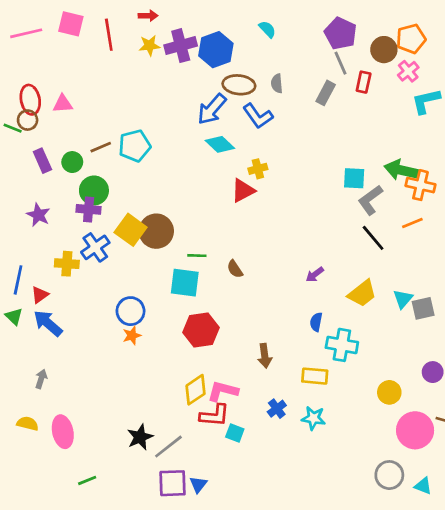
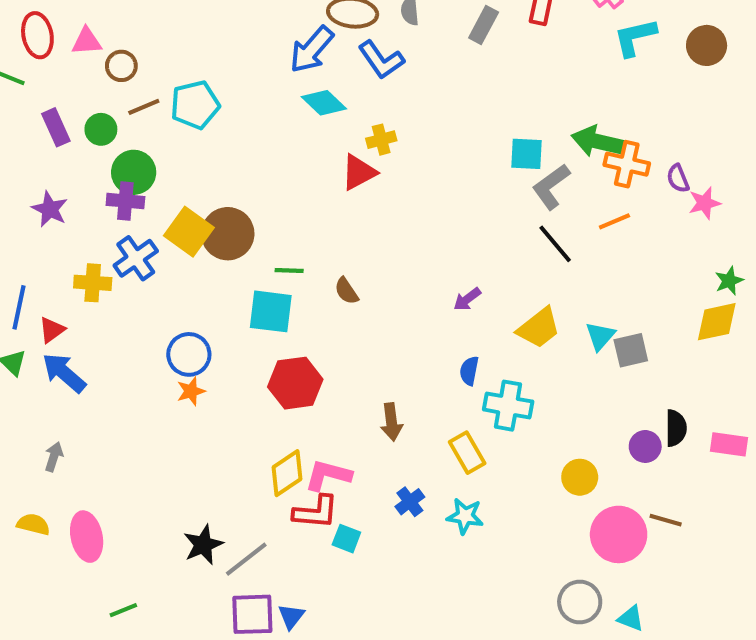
brown circle: (28, 120) -> (121, 66), moved
yellow rectangle: (315, 376) -> (467, 453), turned 55

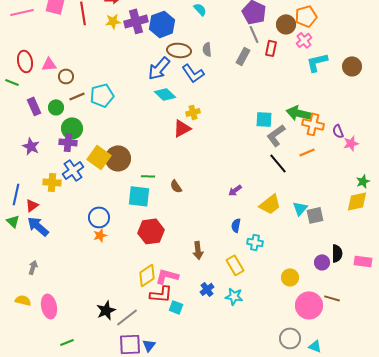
cyan cross: (508, 406) -> (255, 242), size x0.7

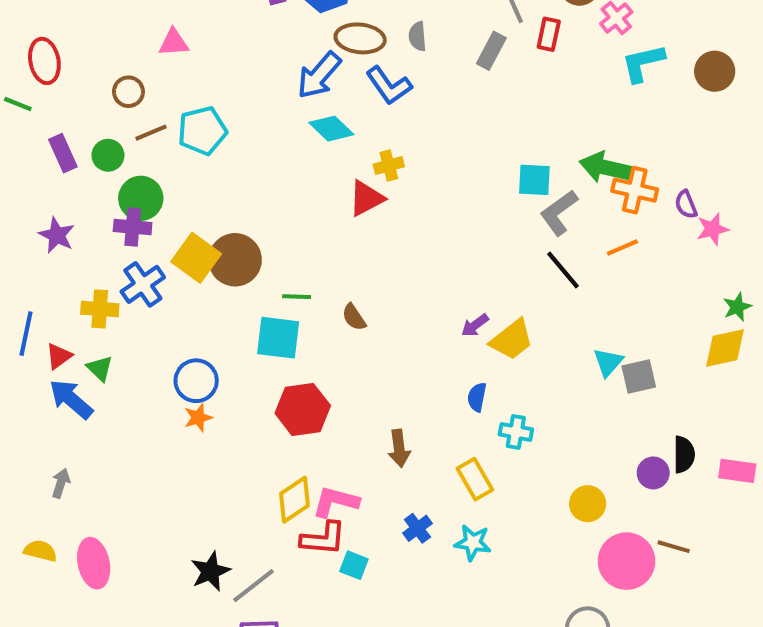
pink triangle: (49, 64) -> (174, 43), moved
yellow trapezoid: (270, 204) -> (512, 340), moved
green triangle: (13, 221) -> (100, 368), moved

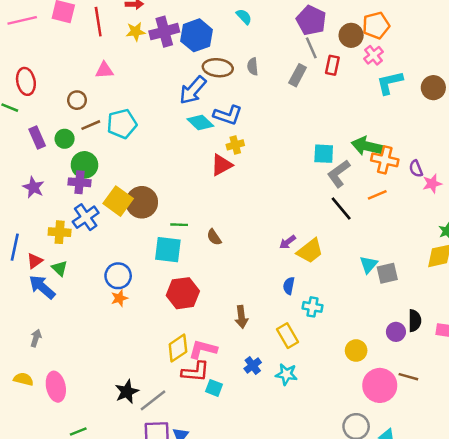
blue L-shape: (389, 86) -> (228, 115), moved, turned -36

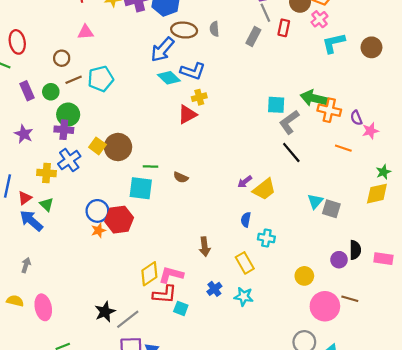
orange line: (377, 195) -> (343, 148), moved, turned 42
yellow square: (118, 201) -> (97, 146), size x0.7
brown semicircle: (214, 237) -> (181, 177), turned -32
gray square: (387, 273) -> (331, 209), turned 30
red hexagon: (183, 293) -> (119, 220), moved

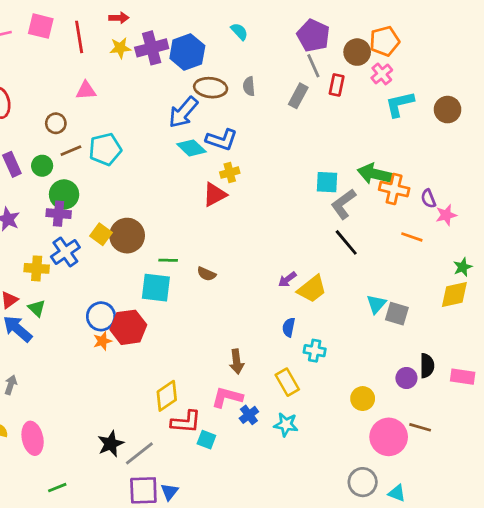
pink L-shape: (171, 275) -> (227, 397), moved

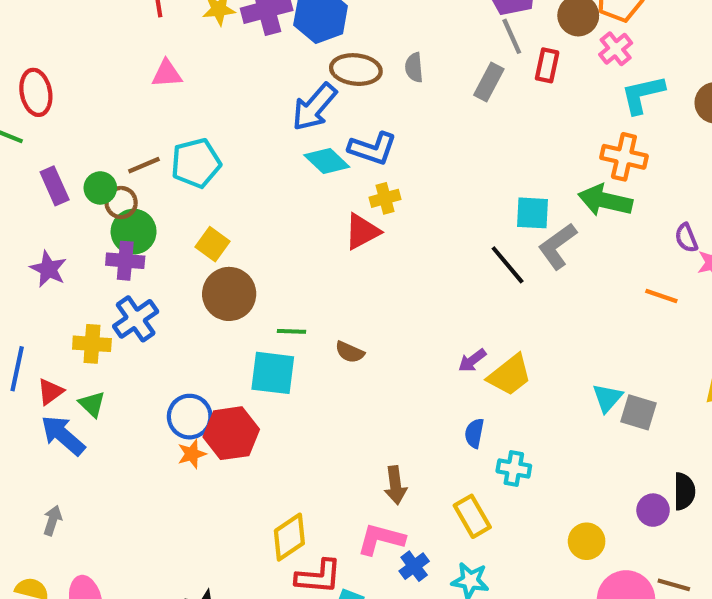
brown circle: (56, 123) -> (121, 203), moved
orange cross: (394, 189) -> (624, 157), moved
yellow square: (101, 234) -> (213, 244), moved
black line: (346, 242) -> (508, 265), moved

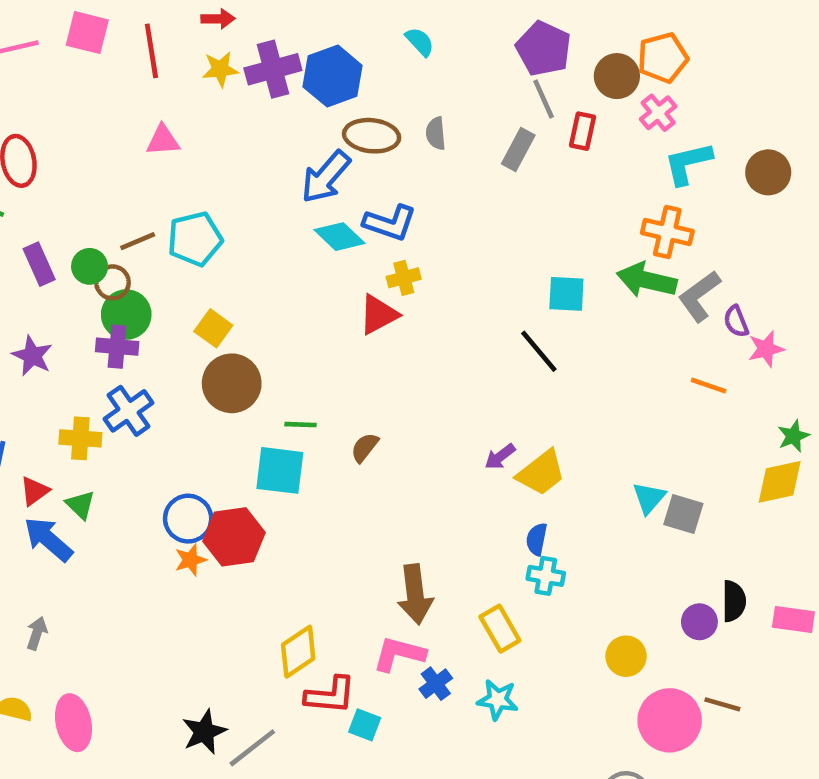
gray L-shape: (557, 246) -> (699, 296), moved
brown semicircle: (350, 352) -> (365, 448), turned 104
blue semicircle: (474, 433) -> (537, 539), moved
brown arrow: (395, 485) -> (415, 594), size x1.4

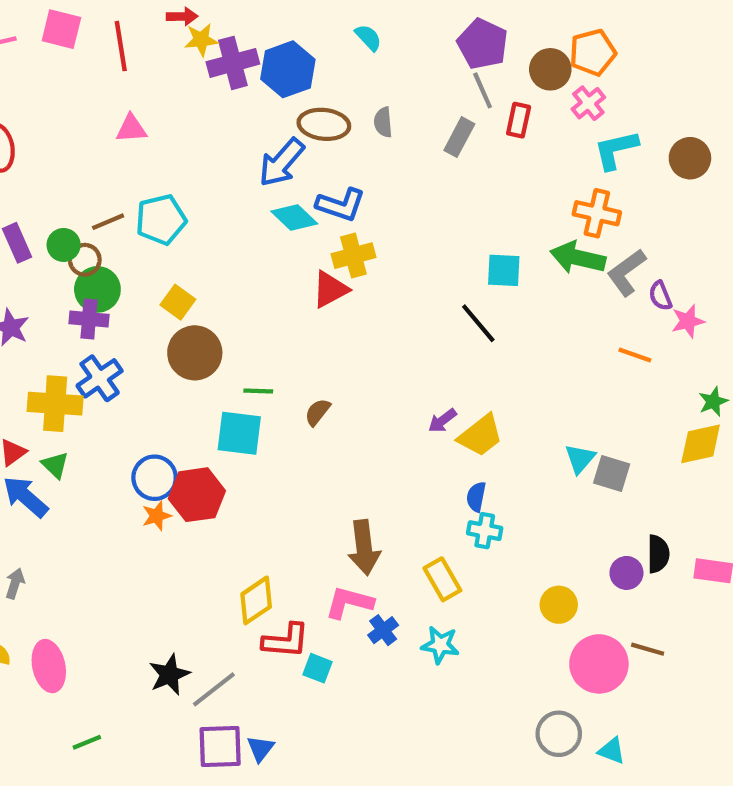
yellow star: (220, 69) -> (201, 40), moved
yellow cross: (404, 278) -> (353, 256), size x1.4
yellow cross: (80, 438) -> (55, 404), size x1.4

